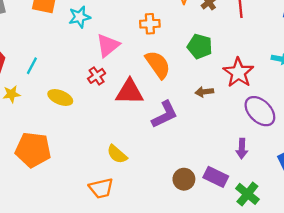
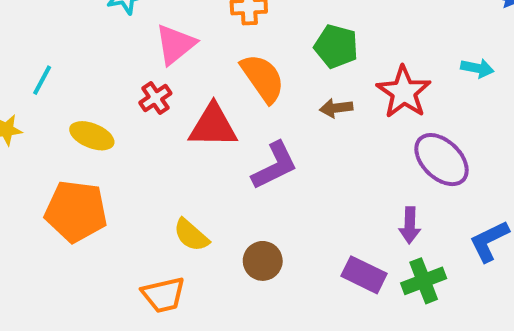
brown arrow: (204, 92) -> (336, 108), moved
orange pentagon: (33, 150) -> (76, 211), moved
brown circle: (184, 179) -> (263, 261), moved
green cross: (247, 194) -> (424, 281), moved, turned 30

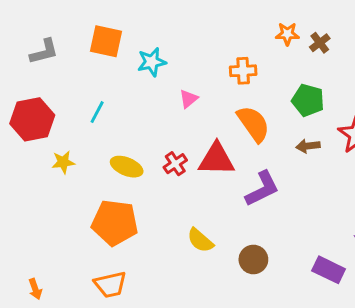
pink triangle: (175, 44) -> (189, 99), size x0.6
cyan line: (42, 80) -> (97, 112), moved
red cross: (155, 98) -> (175, 164), moved
orange trapezoid: (163, 295) -> (110, 285), moved

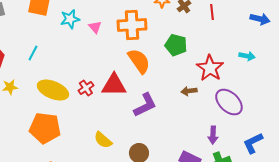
orange cross: (243, 71) -> (132, 25), size x1.6
pink triangle: (189, 99) -> (95, 27), moved, turned -32
brown arrow: (308, 146) -> (189, 91), moved
yellow ellipse: (127, 167) -> (53, 90), size x1.4

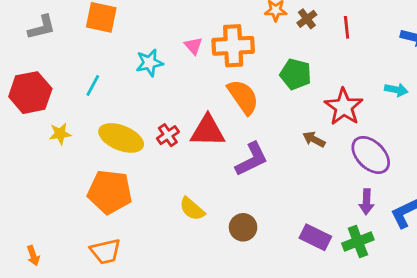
cyan star: (70, 19) -> (149, 63), moved
pink triangle: (95, 27) -> (193, 46), moved
brown arrow: (189, 91) -> (314, 139), turned 35
purple arrow: (213, 135) -> (366, 202), moved

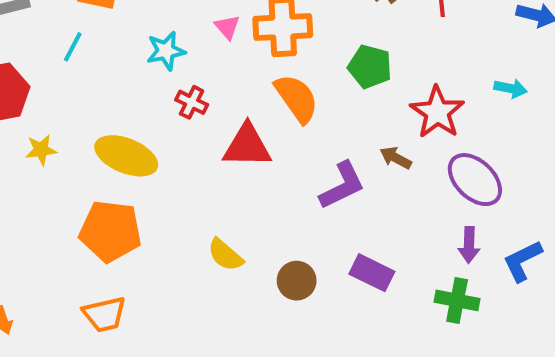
cyan line: (93, 85) -> (73, 47), moved
red cross: (168, 135) -> (192, 102), moved, turned -30
purple L-shape: (252, 159) -> (342, 186), moved
purple rectangle: (315, 237) -> (372, 273), moved
green cross: (358, 241) -> (457, 300), turned 32

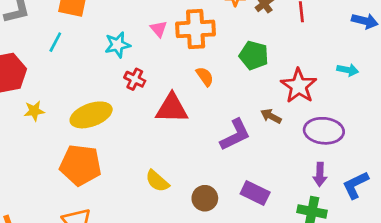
orange semicircle: (297, 98) -> (205, 77), size x0.6
yellow ellipse: (126, 156) -> (91, 115), turned -42
purple ellipse: (475, 180) -> (324, 131), turned -39

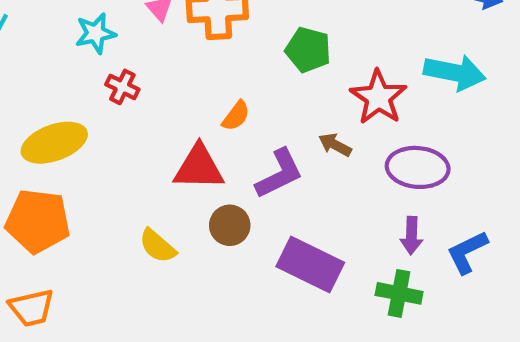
cyan arrow: (348, 70) -> (455, 72), size x1.8
orange semicircle: (205, 77) -> (236, 116), moved, turned 72
red triangle: (172, 108) -> (199, 167), moved
purple rectangle: (255, 193) -> (310, 265), size x1.4
brown circle: (205, 198) -> (230, 225), moved

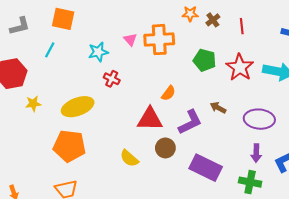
red star: (378, 97) -> (240, 67), moved

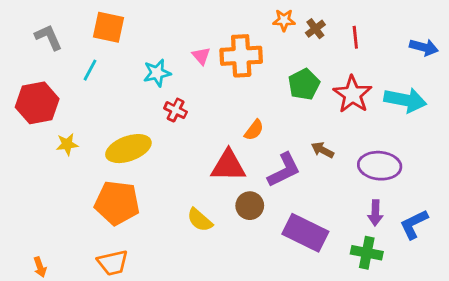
gray L-shape: (20, 26) -> (49, 37), turned -100
green pentagon: (205, 60) -> (304, 84), turned 30

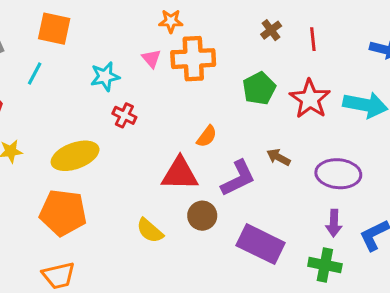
orange star: (284, 20) -> (171, 21), moved

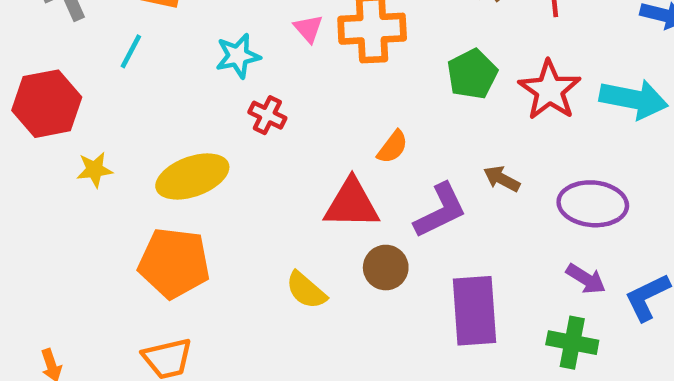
purple arrow: (334, 223) -> (586, 279), turned -60
purple rectangle: (261, 244) -> (474, 311), turned 60

